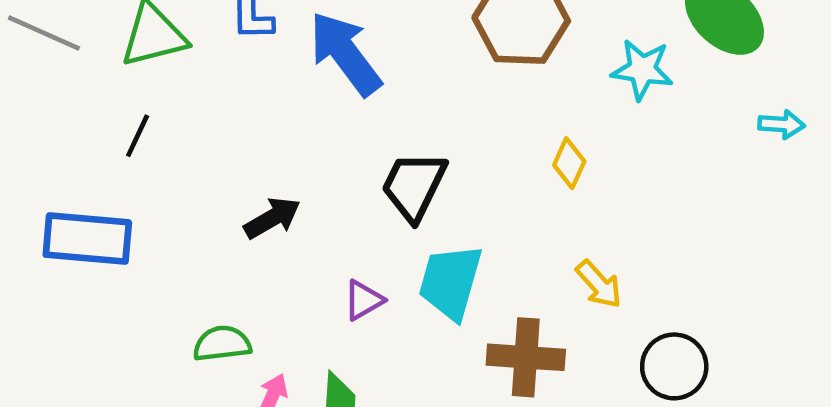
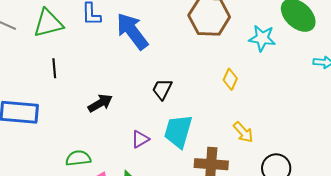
black line: (138, 136) -> (54, 68), moved, turned -30
black trapezoid: (414, 186) -> (162, 89), size x0.7

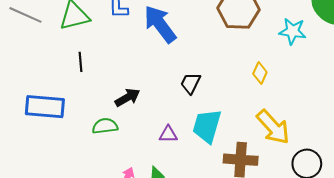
yellow arrow: (243, 132) -> (273, 127), size x1.6
purple triangle: (140, 139) -> (168, 134), turned 30
green semicircle: (78, 158) -> (105, 126), moved

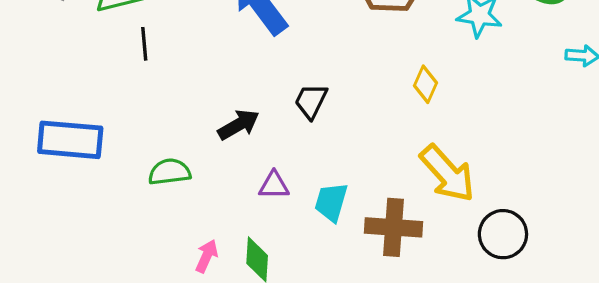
black line: (81, 62) -> (144, 44), moved
black arrow: (127, 98) -> (239, 125), moved
cyan trapezoid: (207, 126) -> (331, 202), moved, size x0.7

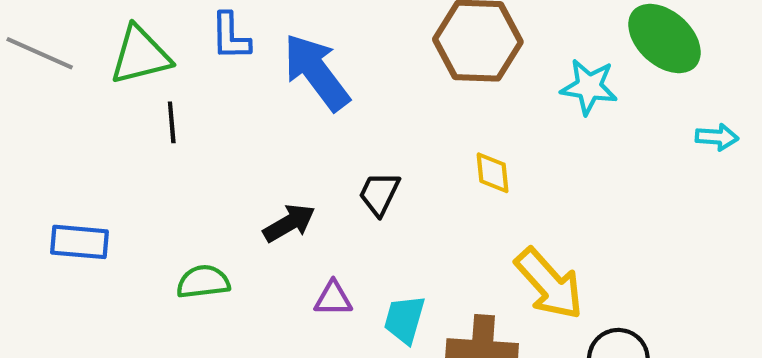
yellow diamond: (426, 84) -> (493, 173), moved, turned -30
blue rectangle: (70, 140) -> (79, 242), size x0.7

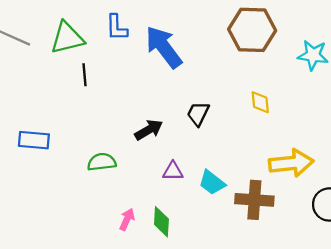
yellow arrow: (549, 284) -> (291, 163), turned -54
cyan trapezoid: (404, 319) -> (212, 183), turned -68

